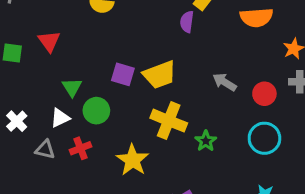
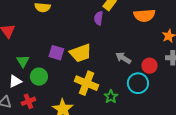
cyan circle: (264, 138) -> (138, 83), moved

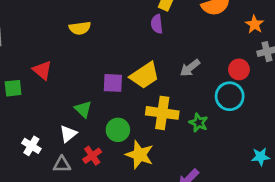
gray arrow: (123, 58) -> (190, 68), moved, turned -56
green triangle: (23, 61) -> (83, 109), moved
green circle: (39, 77) -> (118, 130), moved

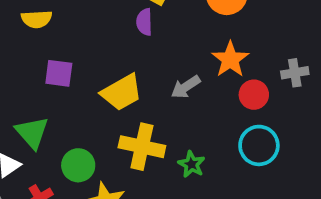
orange star: (255, 24) -> (230, 59), moved, size x1.4
purple square: (113, 83) -> (59, 73), moved
cyan circle: (230, 96) -> (259, 145), moved
green triangle: (83, 109) -> (32, 133), size x1.4

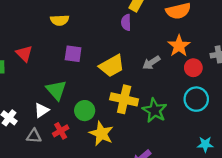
green star: (191, 164) -> (155, 110), size x1.5

